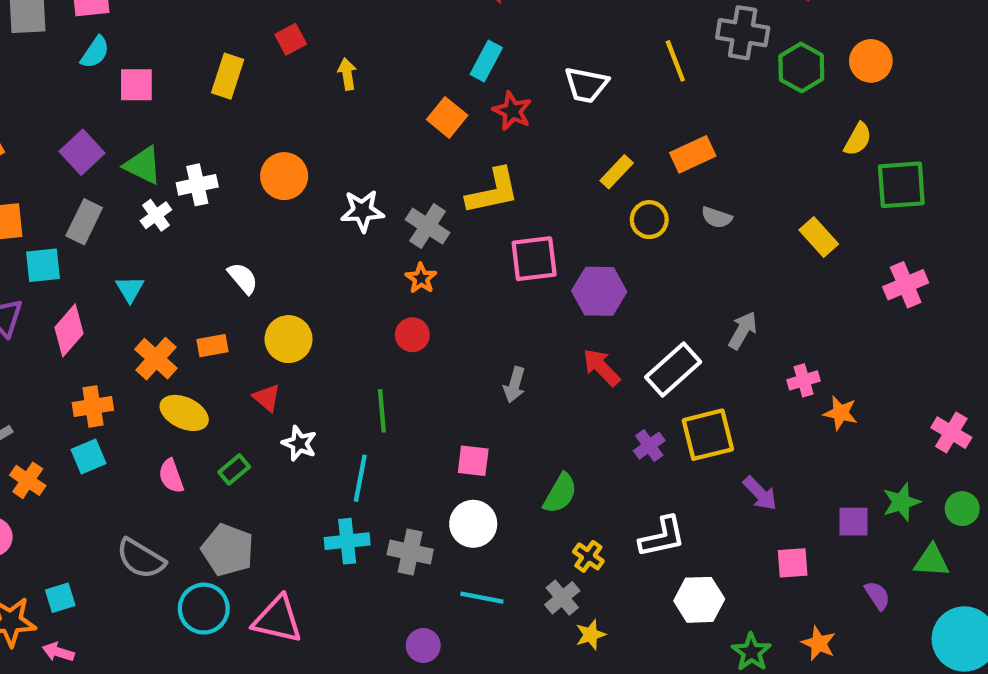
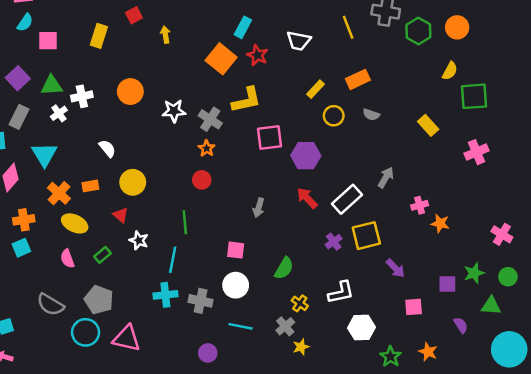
orange square: (447, 117) -> (221, 59), size x1.4
green triangle: (143, 165) -> (52, 85), turned -30
cyan triangle: (130, 289) -> (44, 154), size x1.6

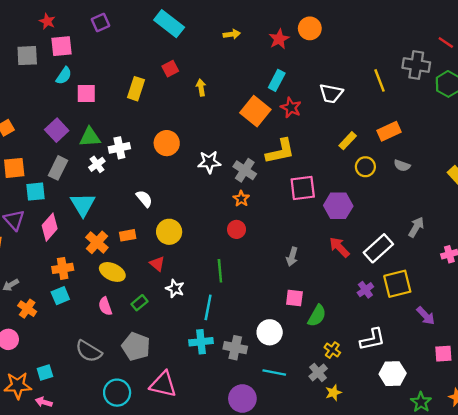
pink square: (236, 250) -> (294, 298), moved
cyan circle: (86, 332) -> (117, 393), moved
purple circle: (208, 353) -> (242, 398), size x1.5

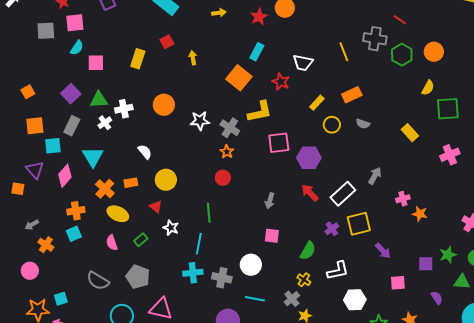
red star: (291, 108) -> (281, 82), moved
green semicircle: (317, 316) -> (308, 251), moved

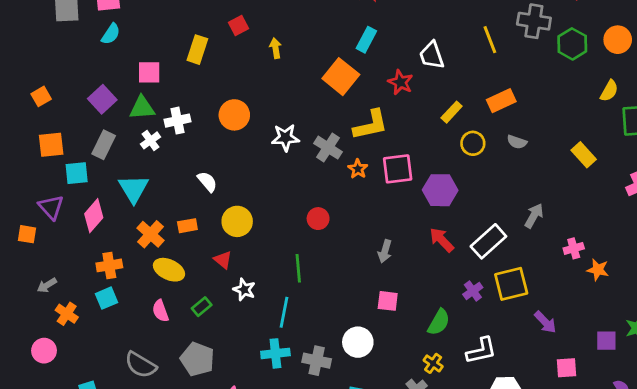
pink square: (96, 63) -> (149, 72), moved
white trapezoid: (303, 63) -> (432, 55), turned 60
orange star: (227, 152) -> (358, 169), moved

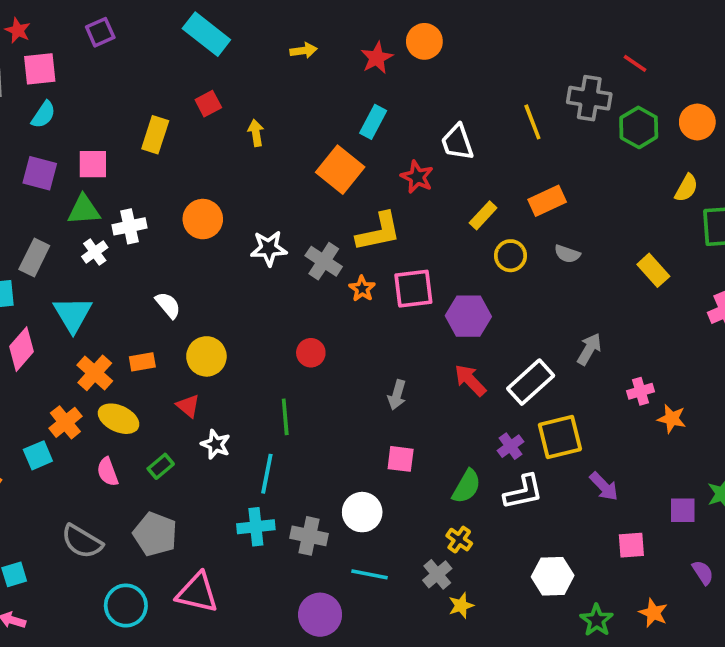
purple square: (102, 99) -> (40, 173), moved, turned -32
orange cross: (109, 265) -> (65, 422), moved, turned -30
white L-shape: (481, 351) -> (523, 492), moved

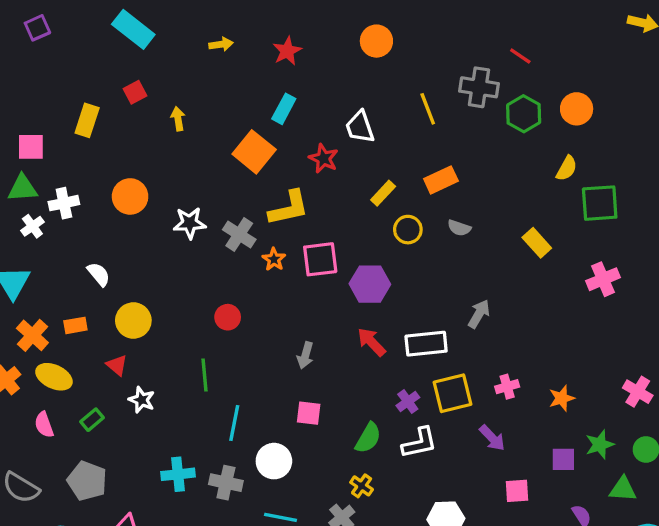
orange circle: (424, 41) -> (376, 41), moved
white rectangle: (531, 382) -> (426, 344), turned 36
pink cross: (641, 391) -> (507, 387), moved
orange star: (672, 419) -> (562, 398), moved, turned -30
cyan line: (267, 474) -> (234, 423), moved

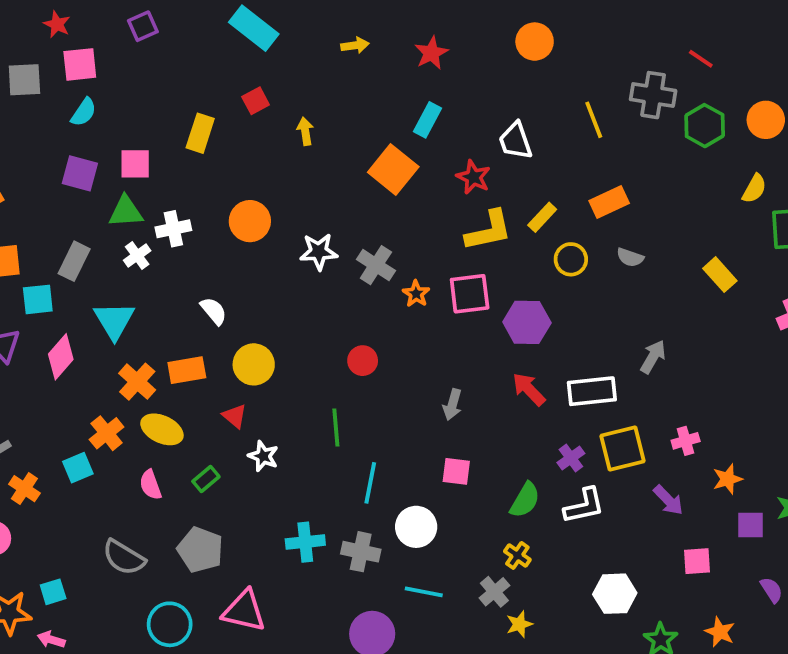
yellow L-shape: (289, 208) -> (489, 231), moved
orange rectangle: (75, 325) -> (187, 370), size x1.4
orange star: (562, 398) -> (728, 479), moved

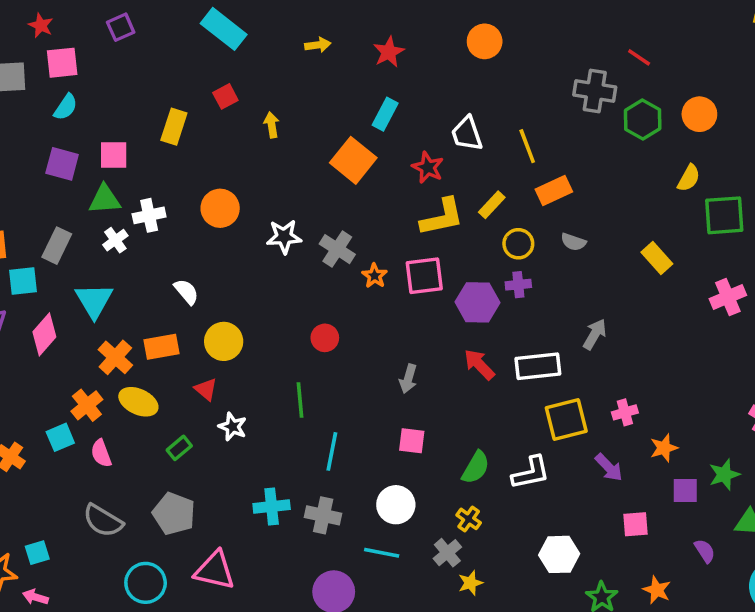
yellow line: (594, 120) -> (527, 146), moved
purple cross: (571, 458) -> (518, 285), moved, turned 30
pink semicircle: (151, 485) -> (101, 453), moved
white circle: (416, 527) -> (396, 505), moved

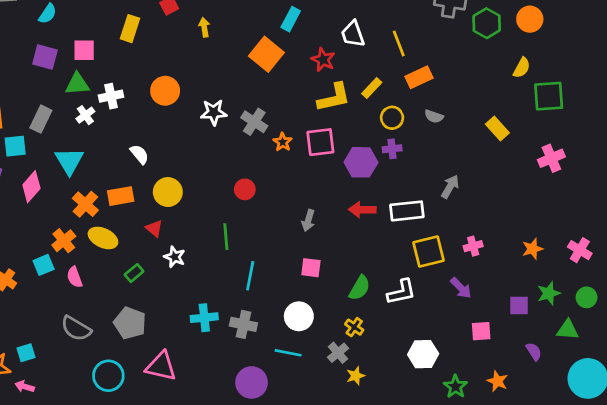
red arrow: (479, 364) -> (362, 210), turned -45
orange star: (664, 448) -> (532, 249), moved

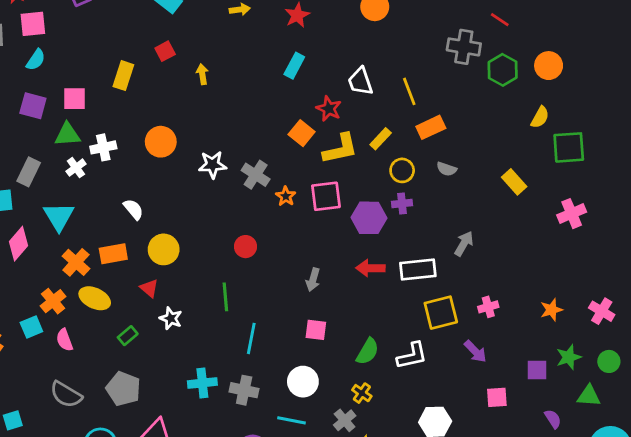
orange square: (266, 54) -> (302, 133), moved, size x0.7

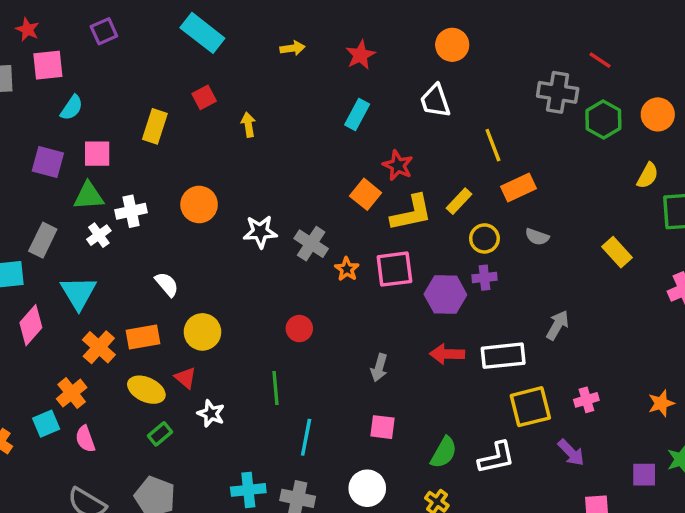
cyan semicircle: (36, 60) -> (72, 108), moved
white trapezoid: (360, 81) -> (435, 101), moved
yellow ellipse: (95, 298) -> (146, 390), moved

